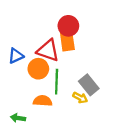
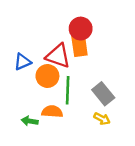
yellow arrow: (80, 98) -> (102, 119), moved
green arrow: (18, 118) -> (30, 121), moved

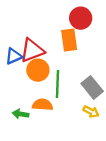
red circle: (81, 29) -> (81, 18), moved
red triangle: (58, 56) -> (32, 50), moved, turned -40

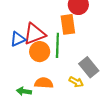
green line: (58, 84) -> (57, 45), moved
yellow arrow: (91, 112) -> (76, 82), moved

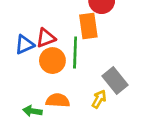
red triangle: (34, 34) -> (46, 38), size x0.7
yellow arrow: (76, 82) -> (99, 99), turned -88

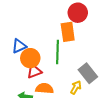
red triangle: (46, 38) -> (34, 71), moved
orange circle: (52, 61) -> (30, 58), moved

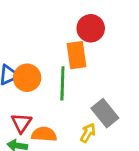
orange circle: (30, 58) -> (27, 78), moved
red triangle: (34, 71) -> (21, 123), moved, turned -35

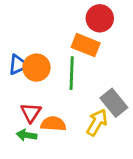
orange rectangle: (77, 55) -> (86, 45), turned -60
yellow arrow: (88, 133) -> (97, 122), size x1.4

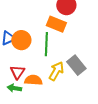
yellow arrow: (97, 122) -> (56, 71), moved

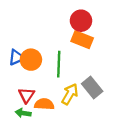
orange rectangle: (56, 24) -> (82, 40), moved

